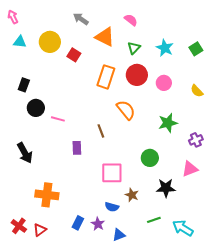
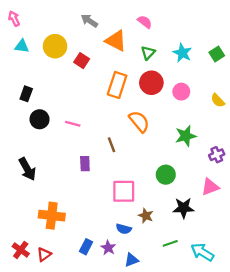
pink line: (58, 119) -> (73, 124), moved

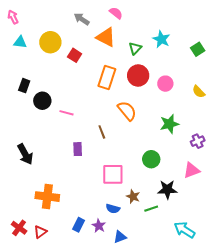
pink semicircle: (145, 22) -> (116, 13), moved
cyan star: (182, 53) -> (161, 39), moved
black circle: (40, 119) -> (42, 101), moved
green line: (170, 243) -> (151, 209), moved

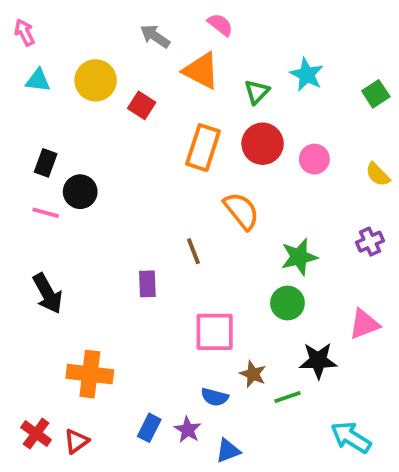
pink line: (67, 113) -> (46, 213), moved
green star: (169, 124) -> (299, 257), moved
purple cross: (198, 141) -> (370, 242), moved

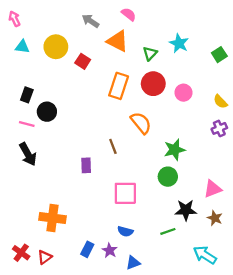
purple cross: (370, 242) -> (219, 128), moved
black arrow: (48, 293) -> (28, 154), moved
brown star: (253, 374) -> (215, 218), moved

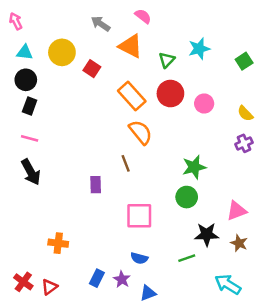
cyan star: (179, 43) -> (199, 49), turned 30
orange rectangle: (119, 86) -> (132, 96), turned -60
black circle: (47, 112) -> (26, 80), moved
orange semicircle: (141, 123) -> (141, 132), moved
orange cross: (53, 218) -> (58, 243), size x0.7

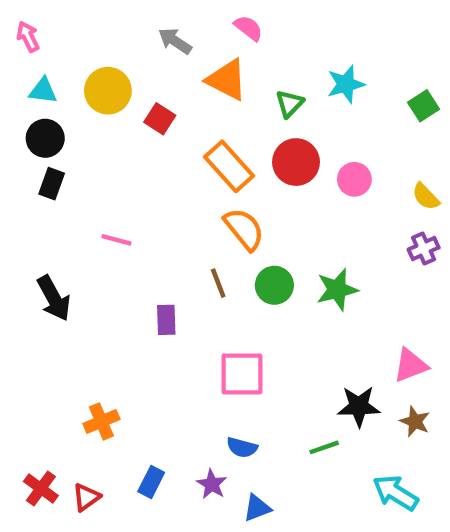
pink line: (30, 138) -> (117, 240), moved
green circle: (187, 197) -> (274, 285), moved
orange cross: (58, 243) -> (101, 421), turned -30
blue rectangle: (97, 278) -> (151, 482), moved

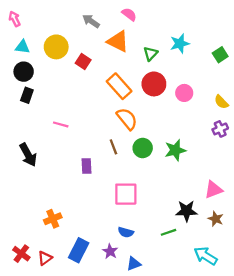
blue rectangle: (151, 482) -> (79, 250), size x1.5

